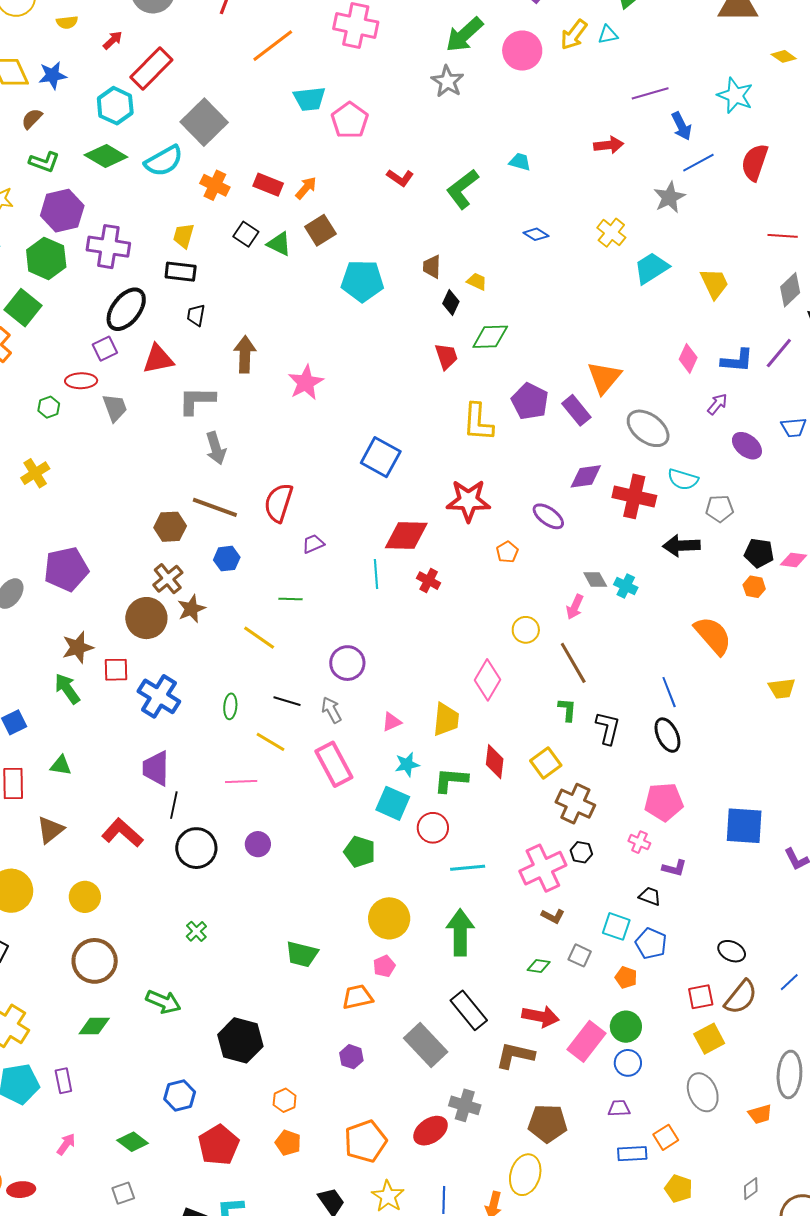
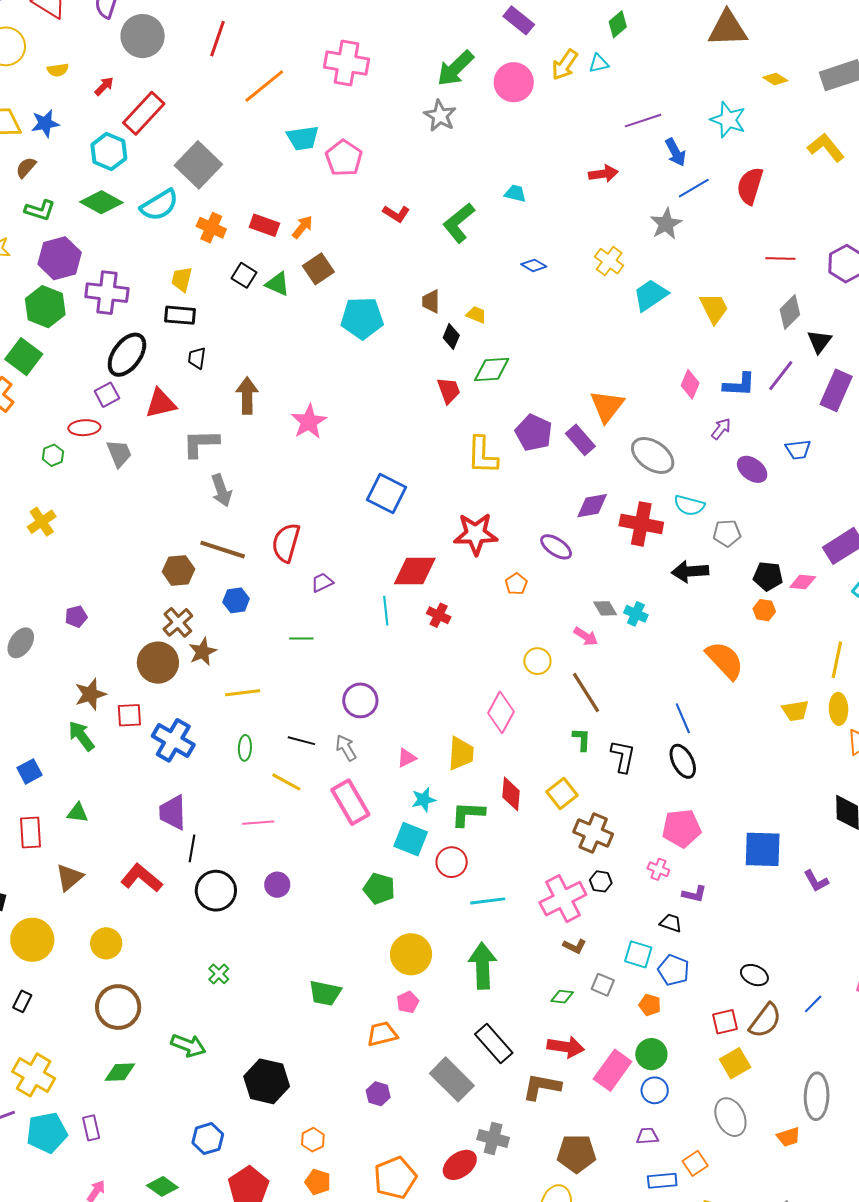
purple pentagon: (66, 569) -> (76, 616), size x0.5
pink arrow: (575, 607) -> (586, 636), turned -80
yellow line: (259, 638) -> (243, 693), moved, turned -40

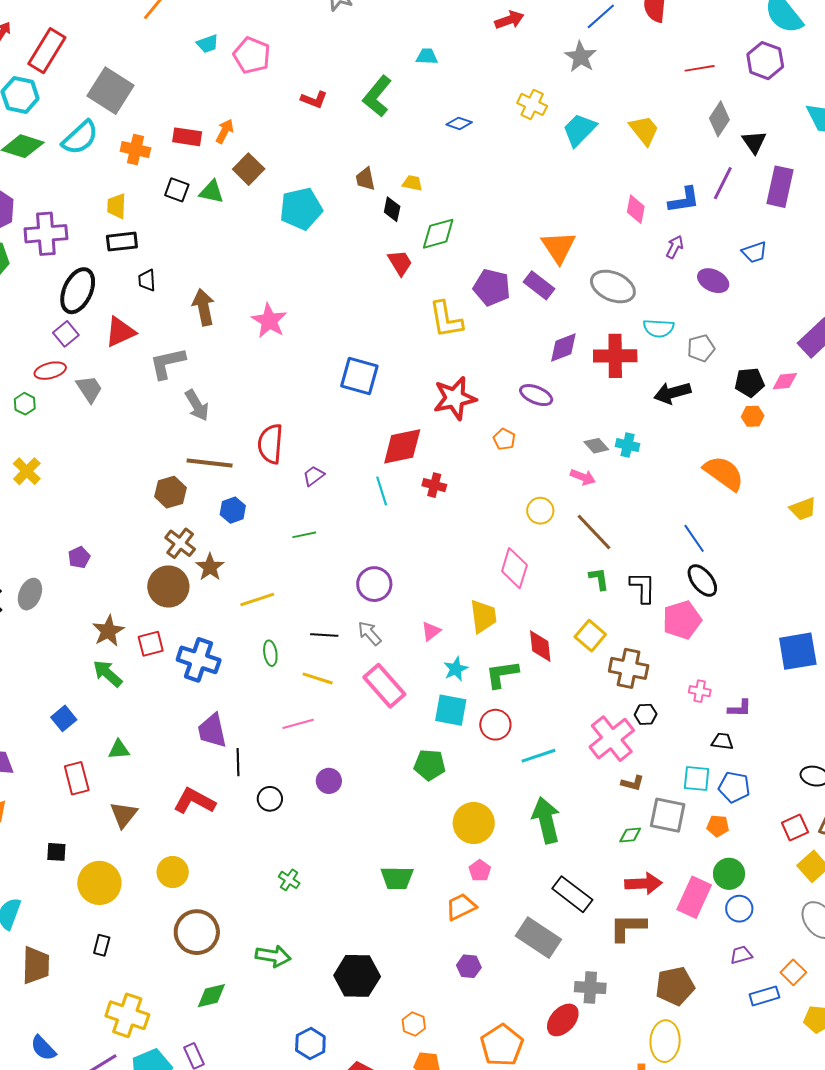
cyan trapezoid: (303, 138) -> (208, 44), size x0.7
pink pentagon: (681, 828) -> (682, 620), moved
black circle: (216, 891) -> (270, 799), size x0.6
gray square: (603, 985) -> (668, 815), size x1.6

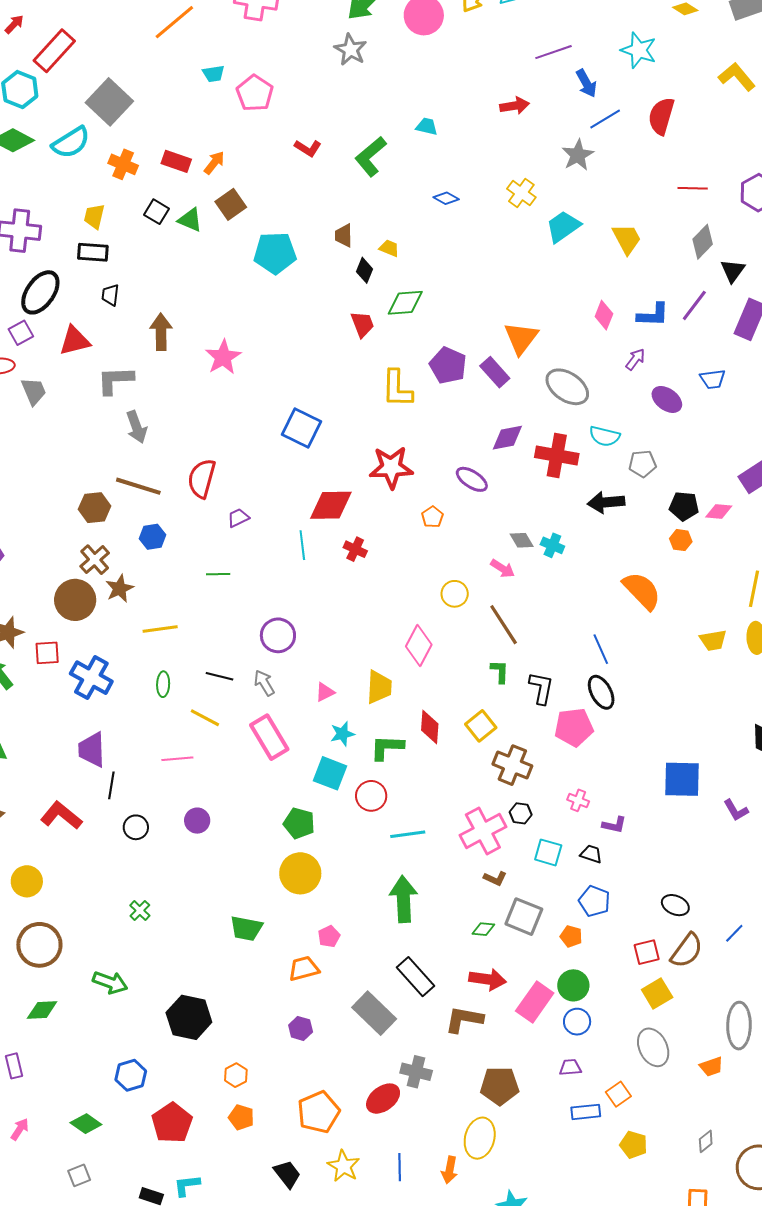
cyan square: (697, 779) -> (548, 852), moved
yellow circle: (474, 823) -> (300, 873), moved

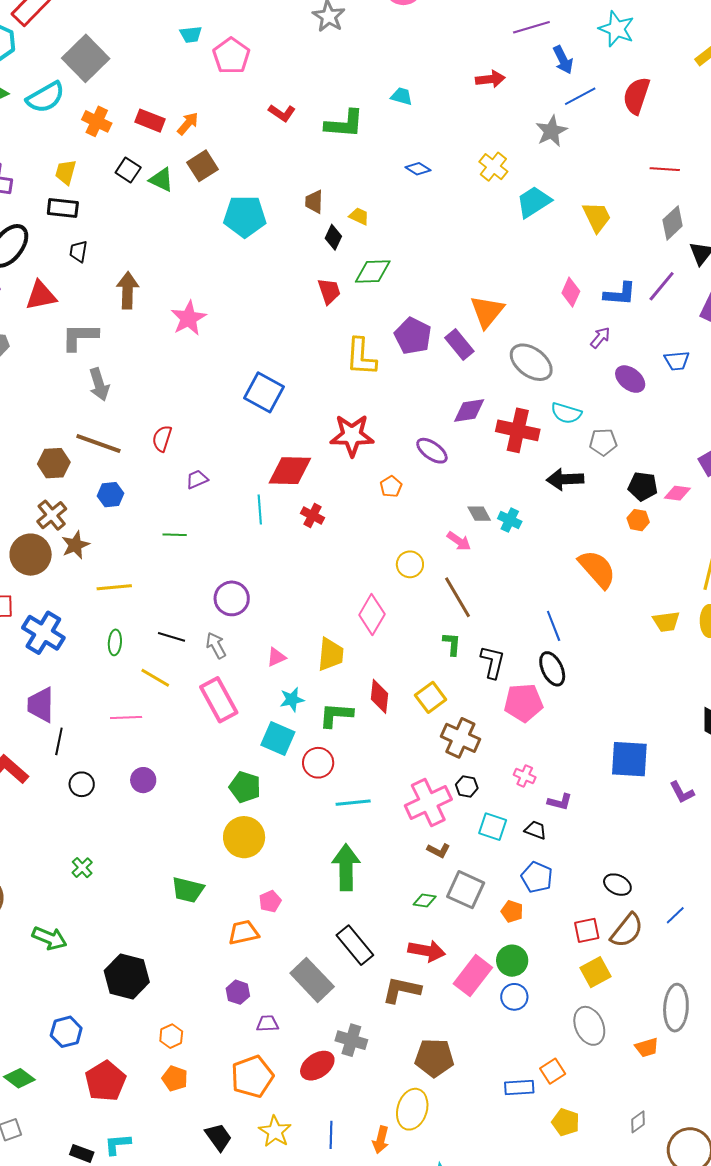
green L-shape: (371, 156) -> (344, 124), turned -138
red semicircle: (202, 478) -> (162, 438), size x0.7
purple trapezoid: (570, 1067) -> (267, 1024), moved

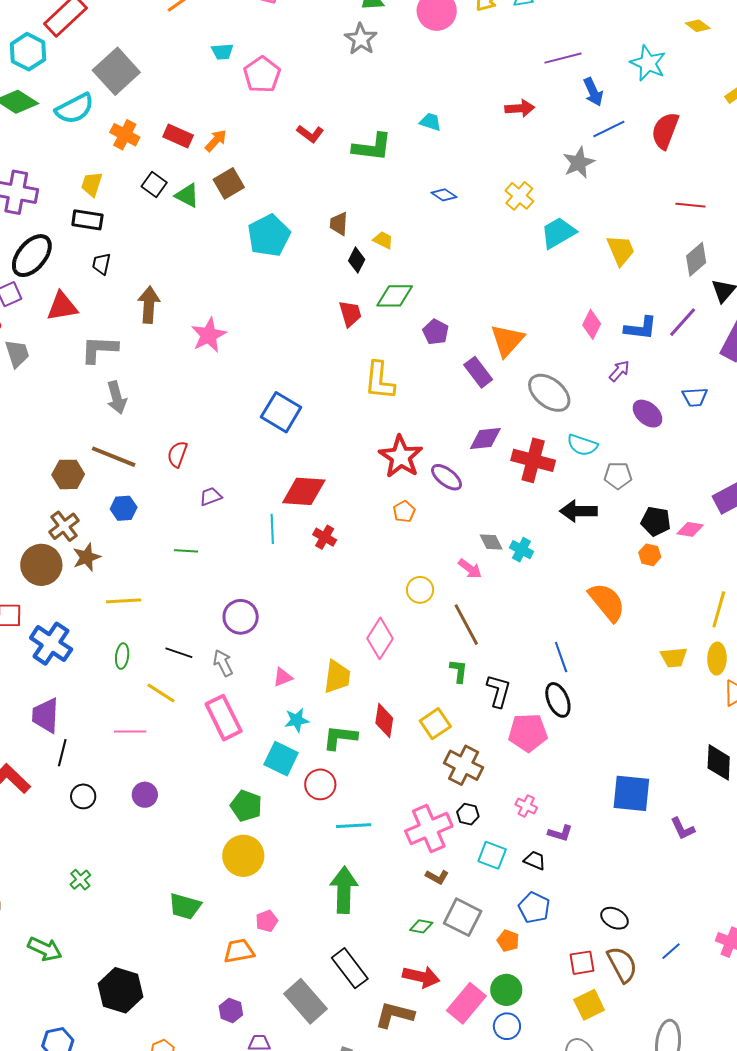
cyan pentagon: (245, 216) -> (269, 235), turned -30
purple pentagon: (413, 336) -> (436, 332), moved, size x0.7
red star: (352, 435) -> (401, 457), moved, turned 30
brown semicircle: (627, 930) -> (622, 964), turned -69

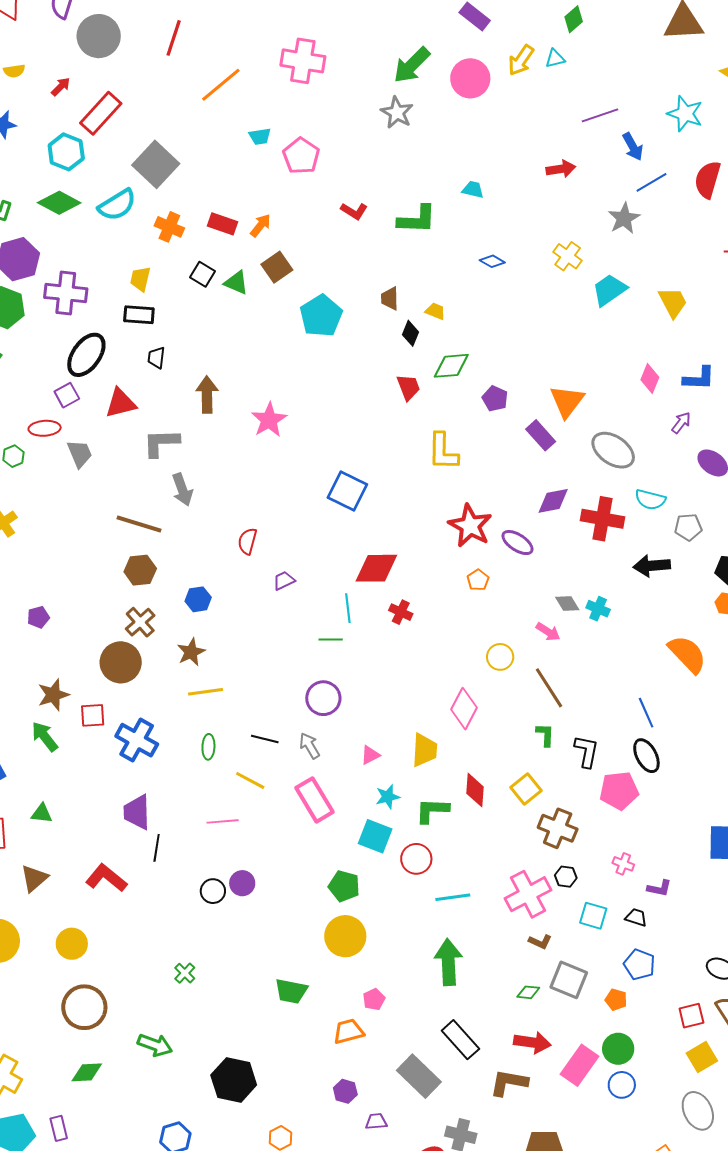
brown line: (114, 457) -> (139, 524), moved
green line: (186, 551) -> (331, 639), moved
brown star: (87, 557) -> (191, 652), moved
black circle: (83, 796) -> (213, 891), moved

